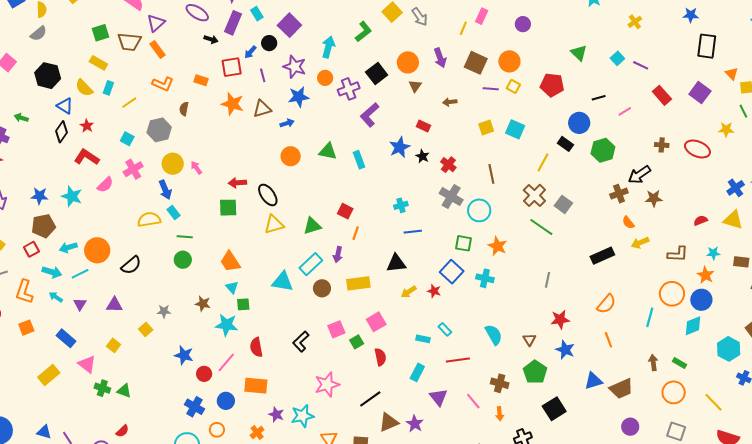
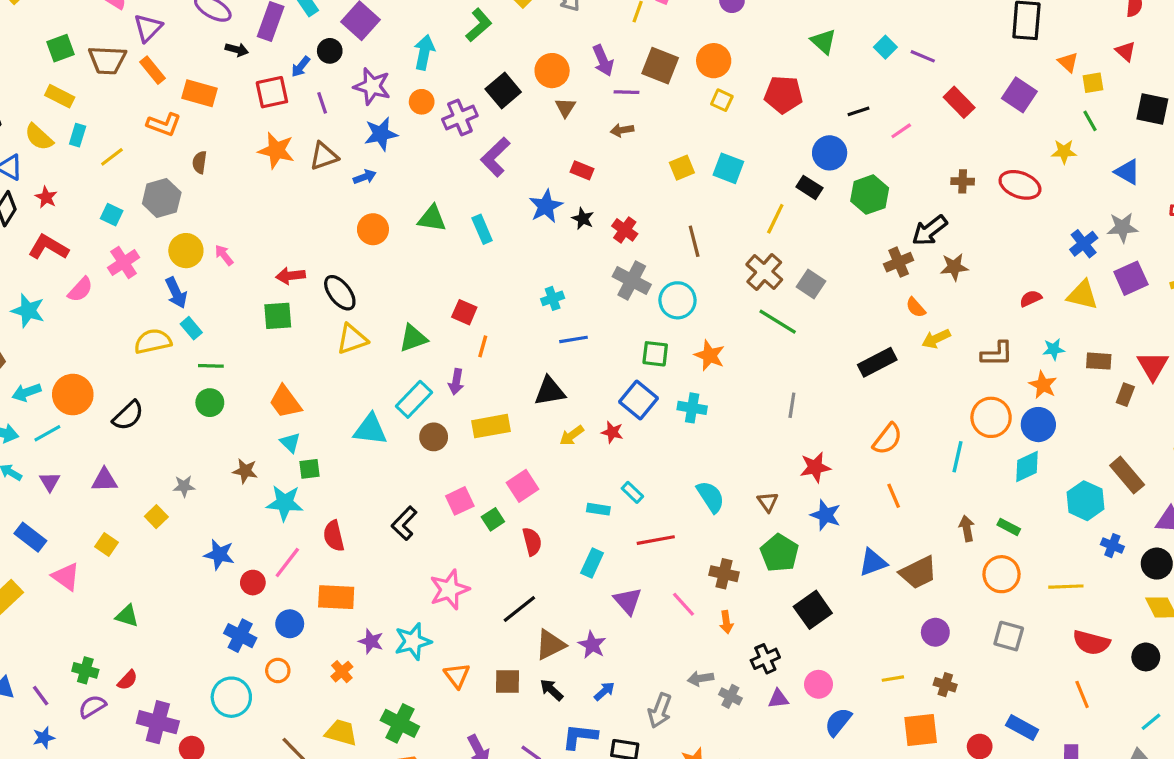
orange rectangle: (201, 80) -> (200, 93), moved, size x1.5
purple line: (491, 89) -> (627, 92), moved
green cross: (102, 388) -> (85, 670), moved
yellow line: (713, 402) -> (1066, 587), turned -45

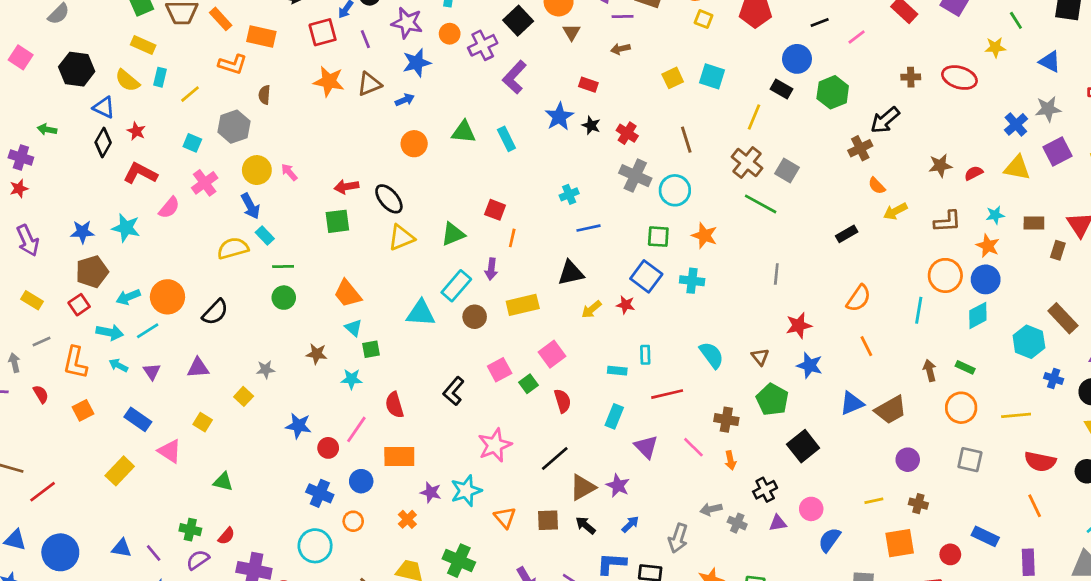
brown star: (954, 267) -> (940, 166), moved
black rectangle: (877, 362) -> (847, 234), size x0.7
cyan rectangle: (632, 492) -> (645, 355), turned 48
cyan star: (285, 503) -> (352, 379), size x0.7

